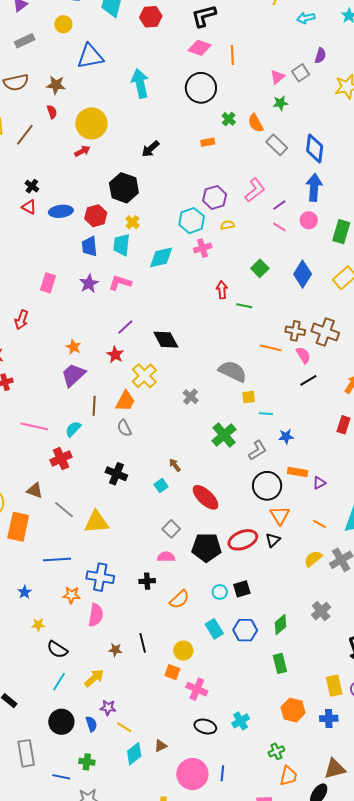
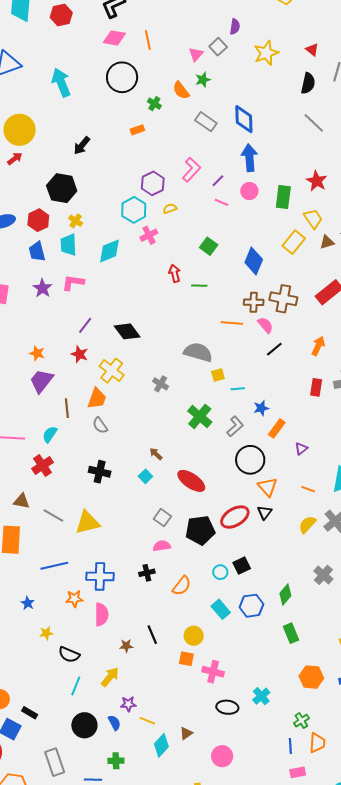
orange semicircle: (256, 123) -> (181, 90), moved
blue diamond: (303, 274) -> (254, 261), moved
orange rectangle: (298, 472) -> (277, 428), moved, turned -54
blue line: (222, 773) -> (290, 746), moved
pink circle: (192, 774) -> (222, 756), size x0.7

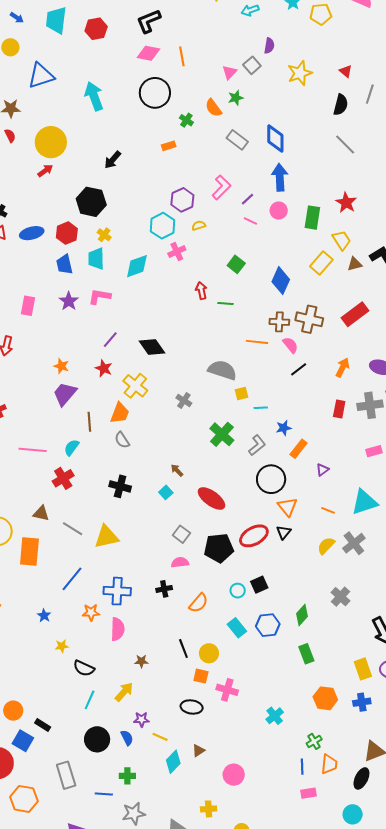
blue line: (54, 566) -> (72, 579), turned -40
black line: (152, 635) -> (183, 648), moved
black ellipse: (227, 707) -> (192, 707), moved

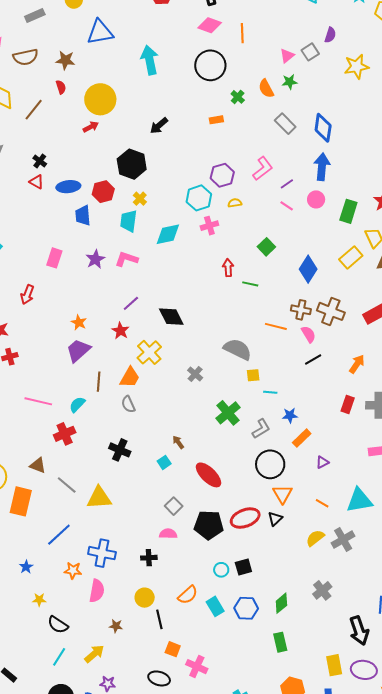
blue trapezoid: (65, 264) -> (83, 215), moved
orange semicircle: (199, 603) -> (188, 595), moved
yellow circle: (209, 653) -> (145, 598), moved

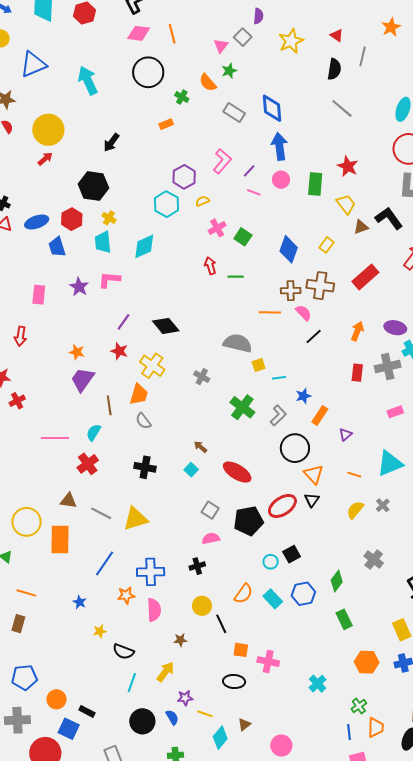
pink cross: (209, 226) -> (217, 228), moved
yellow rectangle: (351, 258) -> (327, 245), moved, size x0.7
gray cross: (343, 540) -> (383, 505), size x0.6

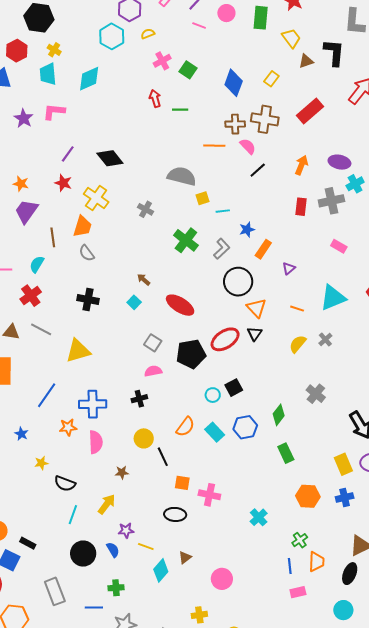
black L-shape: (389, 218) -> (334, 53), turned 40
pink rectangle: (395, 412) -> (339, 246), turned 49
gray line: (101, 513) -> (41, 329), moved

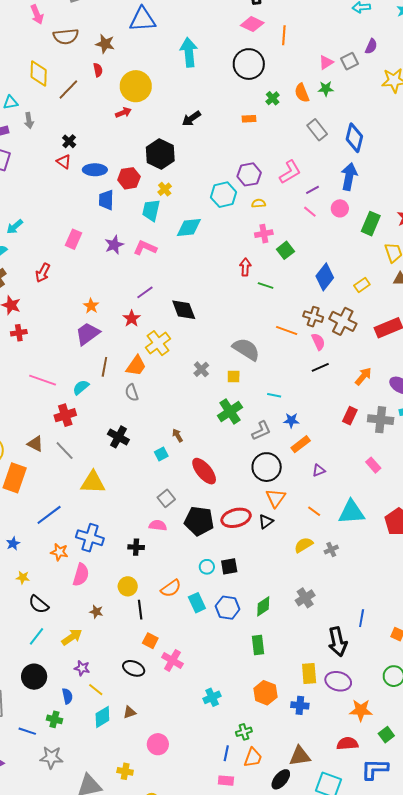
yellow square: (202, 198) -> (234, 377), moved
blue semicircle: (113, 550) -> (67, 696), moved

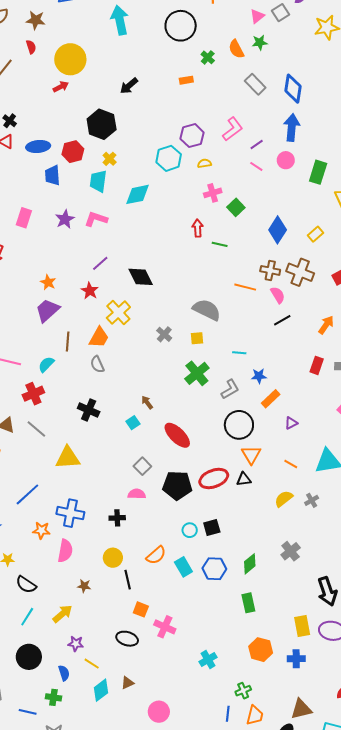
black triangle: (266, 522) -> (244, 479), turned 35

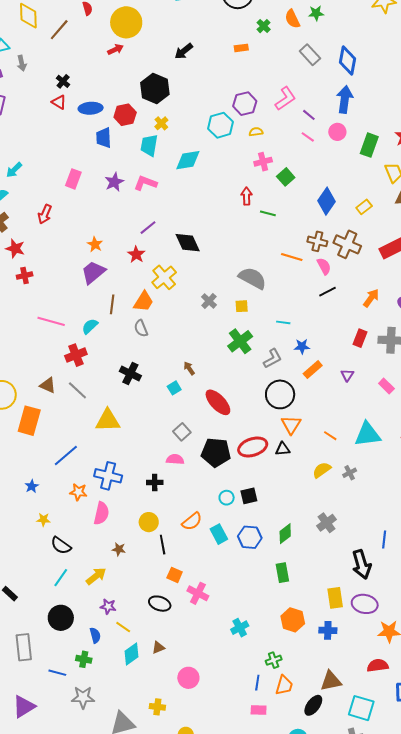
purple line: (257, 144) -> (309, 115), turned 72
purple triangle: (291, 423) -> (347, 375), moved, turned -32

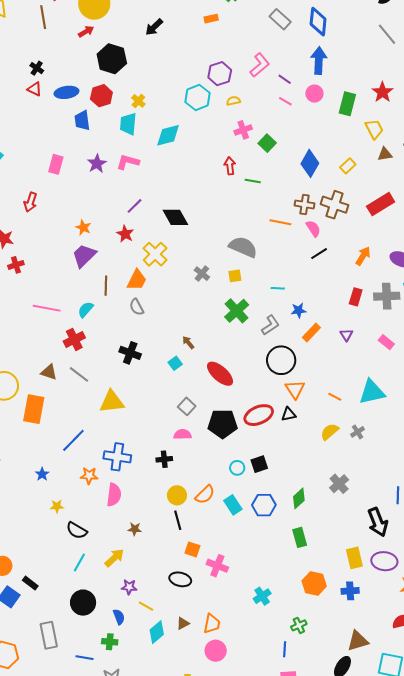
brown line: (59, 30) -> (43, 17), moved, turned -45
black hexagon: (155, 89) -> (112, 59), moved
yellow circle: (149, 522) -> (177, 495), moved
orange trapezoid: (284, 685) -> (212, 624), moved

